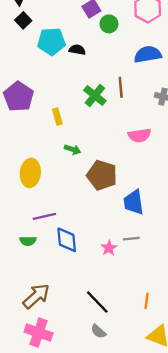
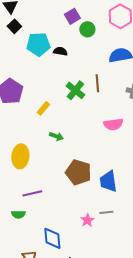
yellow rectangle: (57, 117) -> (43, 108), turned 56
brown pentagon: (102, 175) -> (78, 172), moved
blue diamond: (67, 240) -> (52, 238), moved

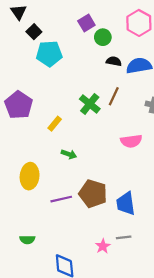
black square: (14, 26) -> (34, 32), moved
black semicircle: (60, 51) -> (114, 61), moved
brown line: (97, 83) -> (114, 96), turned 30
purple line: (32, 193) -> (61, 199), moved

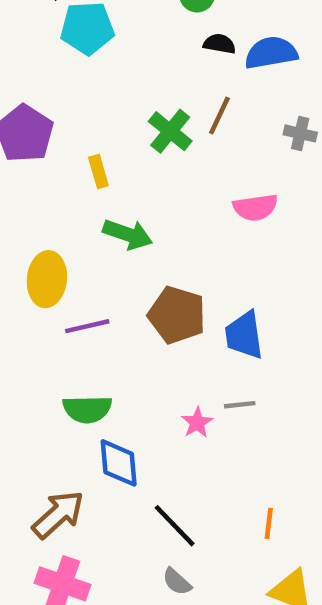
yellow rectangle: (55, 124) -> (98, 172), turned -56
green arrow: (69, 154) -> (128, 234), size x1.5
purple line: (61, 199) -> (87, 326), moved
green semicircle: (27, 240) -> (87, 409), moved, size x1.5

